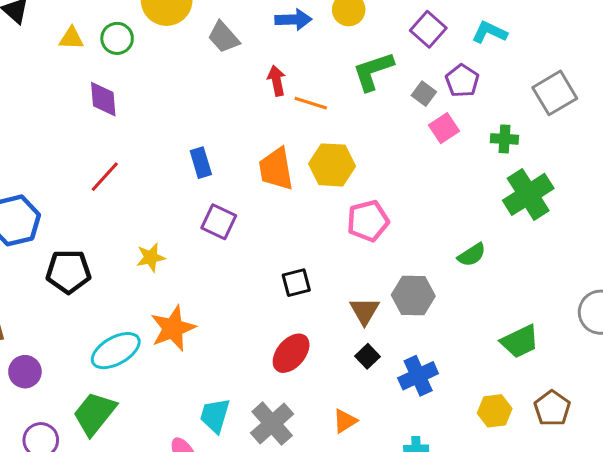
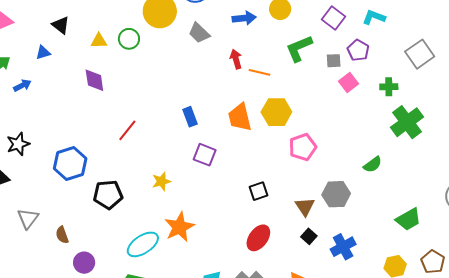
gray square: (424, 94) -> (334, 61), turned -35
purple diamond: (103, 99) -> (94, 80), moved

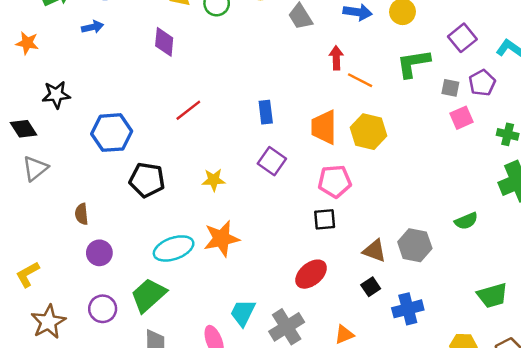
blue arrow: (22, 85) -> (93, 27), moved
pink pentagon: (303, 147) -> (335, 181), moved
brown triangle: (305, 207) -> (374, 251), turned -50
gray triangle: (28, 218) -> (35, 168), moved

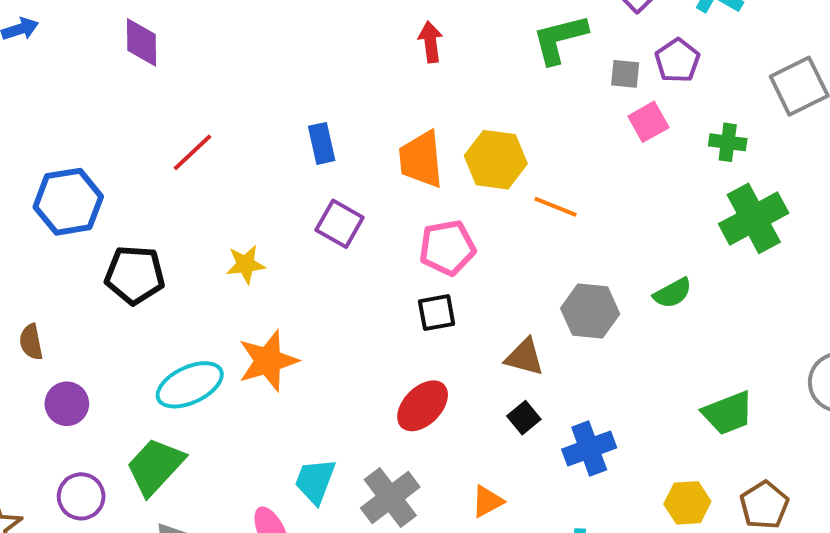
orange line: (360, 80) -> (555, 207), moved
gray hexagon: (415, 245) -> (590, 311), moved

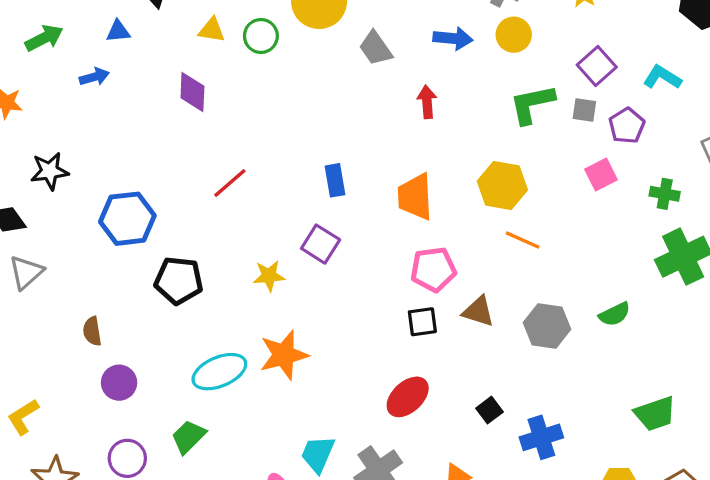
gray square: (625, 74) -> (584, 110), moved
yellow hexagon: (496, 160) -> (502, 185), moved
purple square: (340, 224) -> (321, 244), moved
brown triangle: (524, 357) -> (478, 311), moved
green trapezoid: (155, 466) -> (188, 437), size x0.7

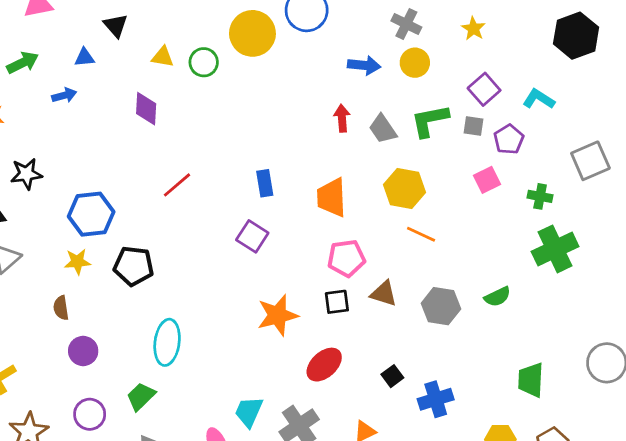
gray trapezoid: (376, 48) -> (383, 129), moved
yellow star: (269, 276) -> (77, 262), moved
orange star: (284, 355) -> (278, 315), moved
cyan ellipse: (219, 372) -> (167, 342), turned -60
green trapezoid: (655, 414) -> (531, 380), turned 111

